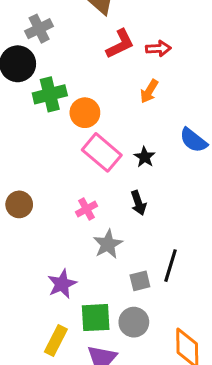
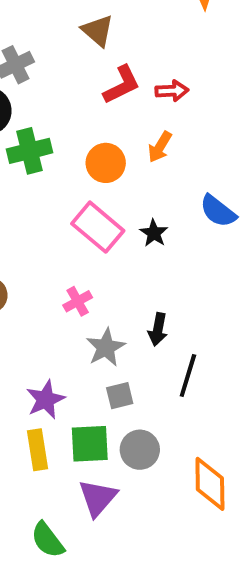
orange circle: (85, 113) -> (106, 163), moved
black arrow: (138, 203) -> (158, 329), moved, turned 30
gray square: (140, 281) -> (120, 396), moved
yellow rectangle: (56, 340) -> (38, 450), moved, turned -36

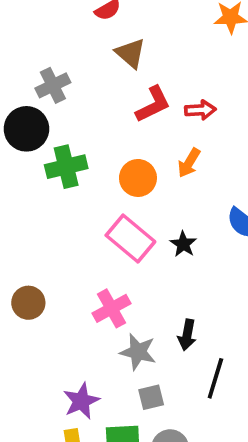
pink cross: (78, 301) -> (112, 308), size x1.4
gray star: (106, 347) -> (138, 352), turned -30

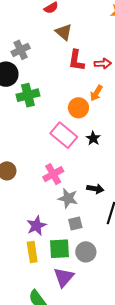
red L-shape: (153, 104) -> (76, 60), turned 125
orange circle: (138, 178) -> (78, 108), moved
black arrow: (187, 335) -> (95, 189), turned -91

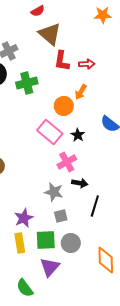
brown triangle: (64, 32) -> (50, 34), size x1.4
green cross: (28, 95) -> (27, 83), moved
pink cross: (53, 174) -> (67, 162), moved

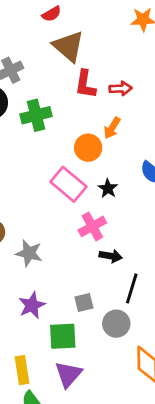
gray star: (54, 192) -> (29, 253), moved
yellow rectangle: (20, 243) -> (22, 370), moved
gray circle: (71, 243) -> (116, 324), moved

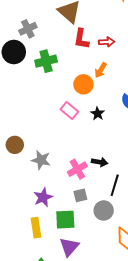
pink rectangle: (68, 184) -> (69, 111), size x0.7
pink cross: (92, 226) -> (77, 169), moved
yellow rectangle: (22, 370) -> (36, 228), moved

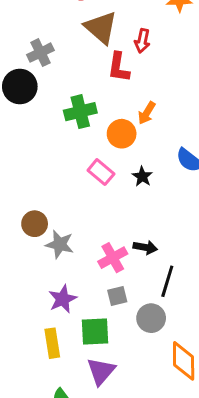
red arrow: (107, 42) -> (142, 41), moved, turned 105
green cross: (46, 61) -> (80, 112), moved
brown circle: (15, 145) -> (35, 224), moved

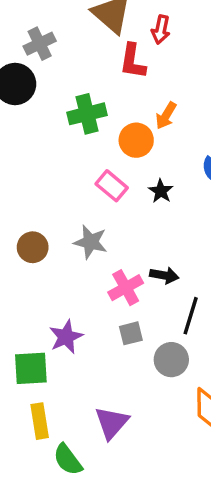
gray star: (60, 244) -> (91, 242), moved
green square: (95, 331) -> (31, 368), moved
yellow rectangle: (52, 343) -> (40, 421), moved

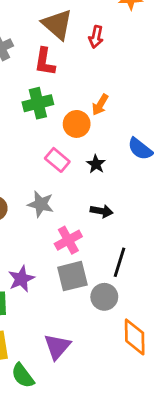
red L-shape: (133, 61) -> (45, 62), moved
black arrow: (164, 275) -> (102, 211), moved
gray square: (131, 333) -> (72, 276), size x1.6

